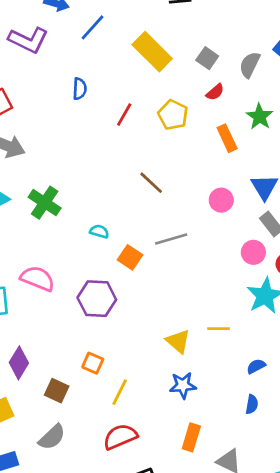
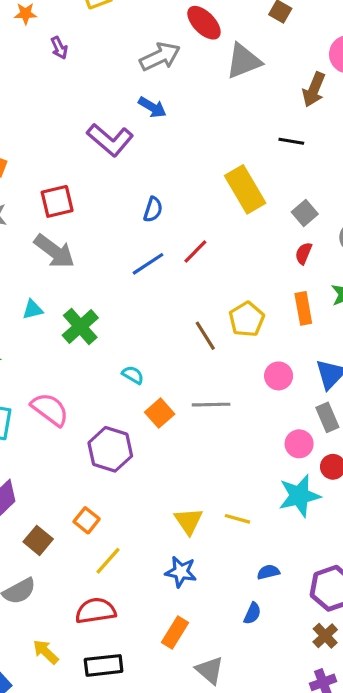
blue line: (92, 27) -> (148, 264), moved
red semicircle: (215, 92) -> (304, 253), turned 138
yellow pentagon: (173, 115) -> (247, 319), moved

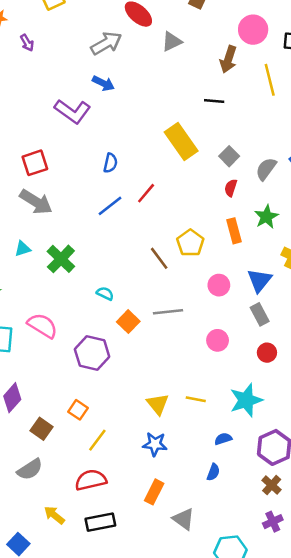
gray triangle: (244, 61) -> (172, 42), size x0.7
pink circle: (299, 444) -> (218, 340), moved
cyan star: (299, 496) -> (246, 400), moved

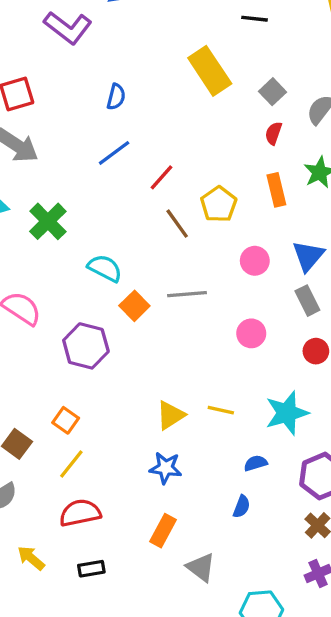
red line: (146, 193) -> (162, 177), moved
cyan semicircle: (105, 293) -> (105, 268), size x1.5
yellow triangle: (158, 404) -> (171, 415), turned 35
yellow line: (97, 440) -> (71, 464), moved
black rectangle: (100, 522) -> (91, 569), size x0.7

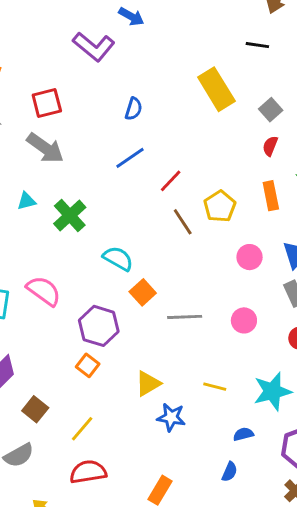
gray line: (187, 294) -> (185, 317), moved
yellow triangle: (171, 415) -> (148, 384), moved
orange square: (66, 420) -> (88, 365), moved
blue star: (166, 468) -> (171, 417), moved

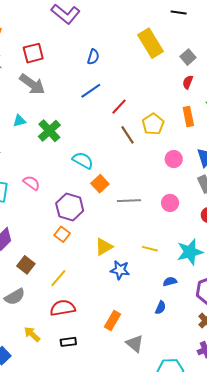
pink semicircle: (44, 291) -> (31, 183), size x0.7

